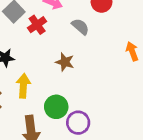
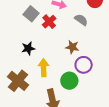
purple circle: (78, 123) -> (84, 65), moved

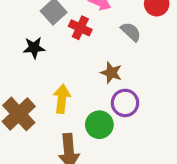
red cross: (49, 22) -> (80, 28), turned -32
black star: (28, 48) -> (34, 48), moved

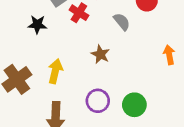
purple circle: (125, 103) -> (98, 101), moved
green circle: (99, 125) -> (134, 105), moved

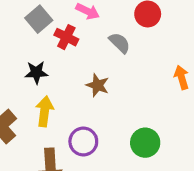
black star: (37, 25) -> (36, 72), moved
purple circle: (98, 101) -> (83, 141), moved

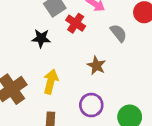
black star: (36, 72) -> (41, 38), moved
purple circle: (83, 141) -> (91, 105), moved

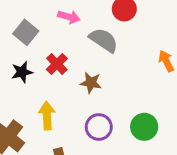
red cross: (76, 23) -> (57, 64), moved, turned 30
gray semicircle: (118, 33) -> (104, 40), size x1.4

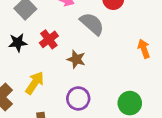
yellow arrow: (47, 116) -> (35, 83), turned 30
green circle: (144, 127) -> (130, 103), moved

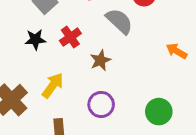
orange arrow: (144, 49) -> (177, 51), turned -42
brown star: (76, 59) -> (100, 60), turned 30

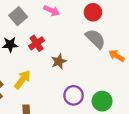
gray semicircle: (119, 21) -> (95, 39), moved
purple circle: (101, 104) -> (74, 95), moved

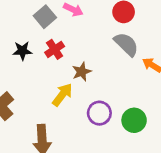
gray square: (18, 16) -> (45, 17), moved
yellow arrow: (22, 80) -> (62, 95), moved

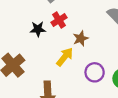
black star: (22, 51) -> (38, 29), moved

